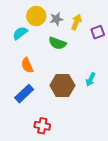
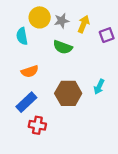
cyan semicircle: (20, 33) -> (22, 36), turned -63
orange semicircle: (27, 65) -> (30, 71), turned -84
red cross: (42, 126) -> (37, 125), moved

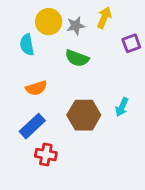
yellow arrow: (84, 24) -> (104, 18), moved

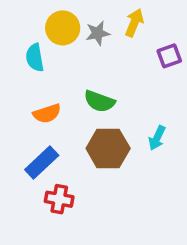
green semicircle: (77, 58) -> (99, 101), moved

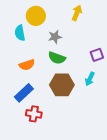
gray star: (98, 33) -> (55, 37), moved
purple square: (169, 56) -> (97, 55), moved

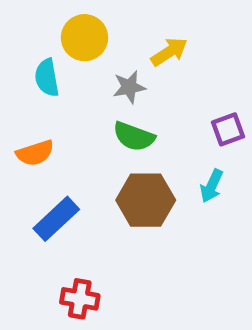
yellow arrow: (77, 13) -> (169, 52), moved, turned 35
orange semicircle: (27, 65) -> (35, 153), moved
red cross: (34, 114) -> (80, 299), moved

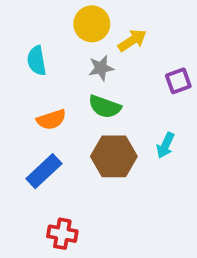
yellow circle: (84, 38) -> (92, 24), moved
purple square: (228, 129) -> (178, 81), moved
orange semicircle: (35, 153) -> (51, 120), moved

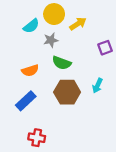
cyan semicircle: (37, 61) -> (31, 26), moved, turned -119
gray star: (101, 68) -> (51, 40), moved

